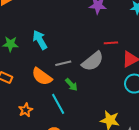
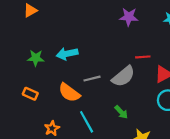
cyan arrow: (40, 40) -> (67, 54), turned -72
green arrow: (71, 85) -> (121, 112), moved

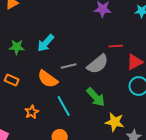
cyan arrow: (67, 54) -> (46, 43), turned -36
green arrow: (121, 112) -> (96, 97), size x1.5

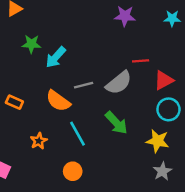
green star: (17, 47) -> (31, 44), moved
yellow star: (115, 122) -> (158, 141), moved

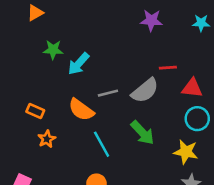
red triangle: (164, 80) -> (192, 88), turned 35
orange star: (39, 141) -> (47, 139), moved

